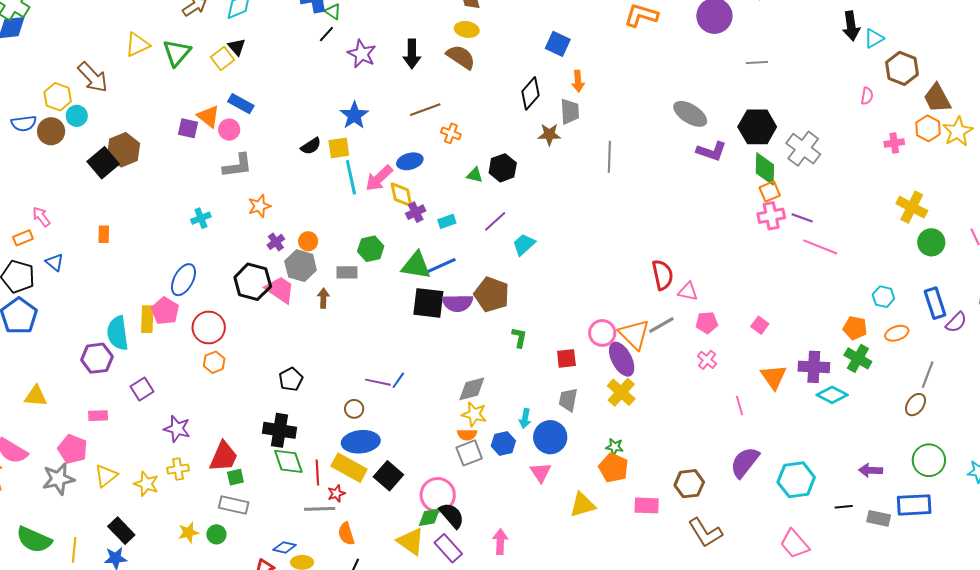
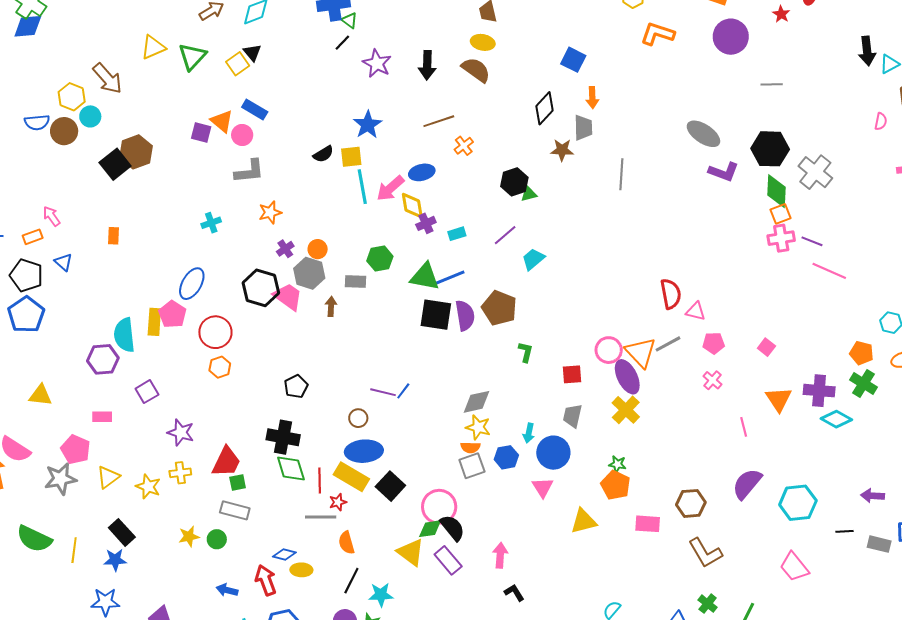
orange cross: (451, 133) -> (464, 146), turned 30
green triangle: (475, 175) -> (529, 194), moved, turned -30
purple semicircle: (458, 303) -> (465, 315), turned -100

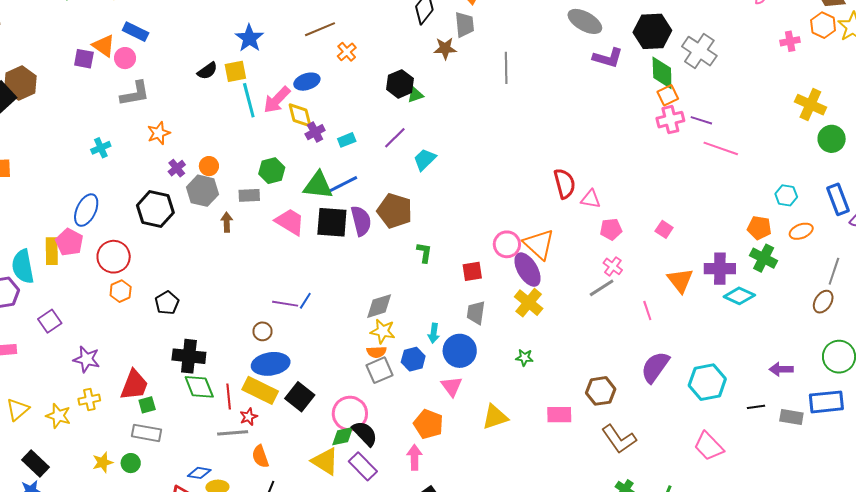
pink trapezoid: (288, 297) -> (290, 222), moved
gray line: (668, 344) -> (602, 288), moved
black pentagon: (296, 386) -> (167, 303), moved
orange pentagon: (616, 485) -> (428, 424), moved

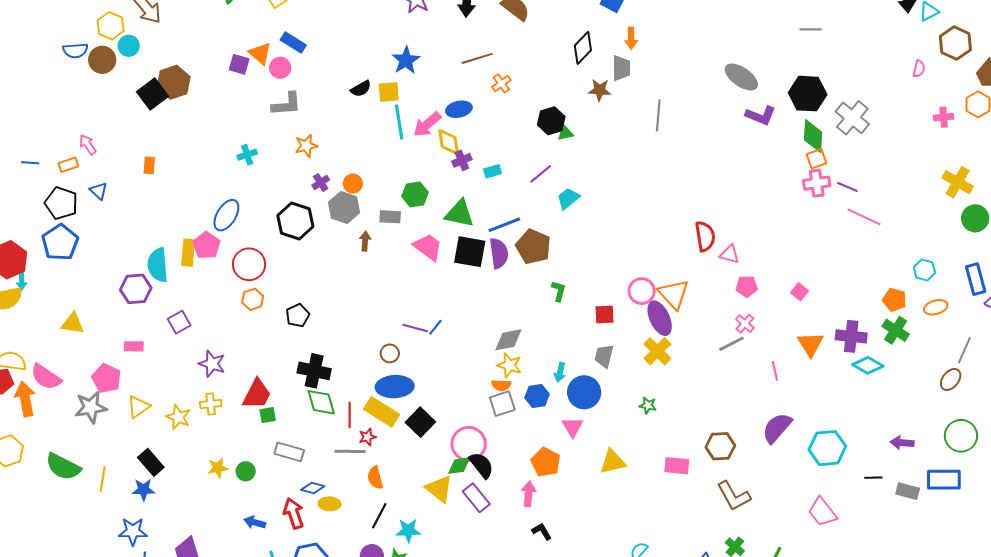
blue line: (342, 185) -> (504, 225), moved
gray rectangle: (146, 433) -> (289, 452), moved

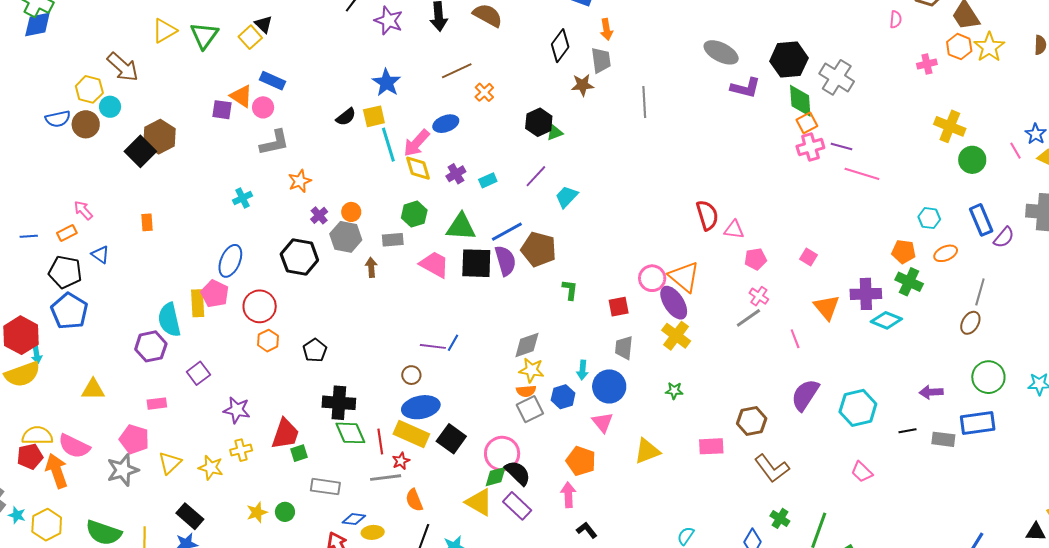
yellow diamond: (449, 142) -> (418, 168), moved
pink trapezoid: (822, 512) -> (862, 472), size x0.7

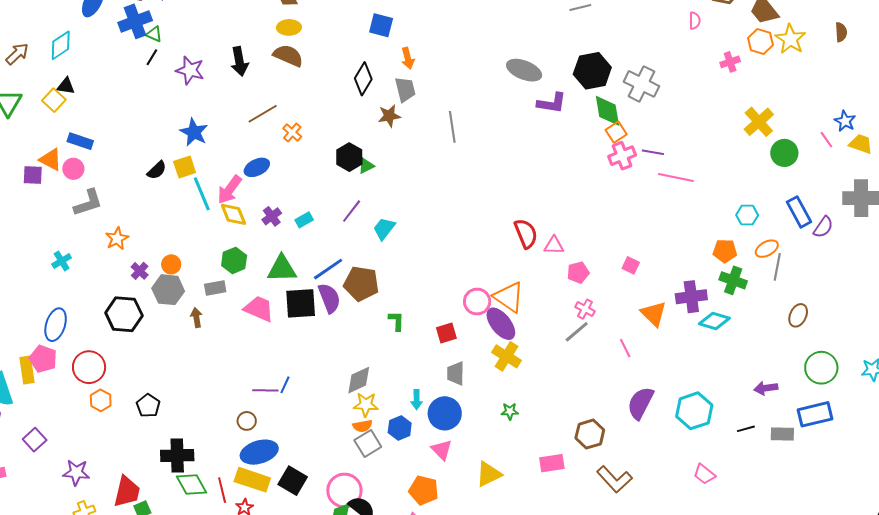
black triangle: (263, 24) -> (66, 86), turned -30
yellow cross: (950, 126) -> (759, 122), turned 32
gray line: (980, 292) -> (777, 267), moved

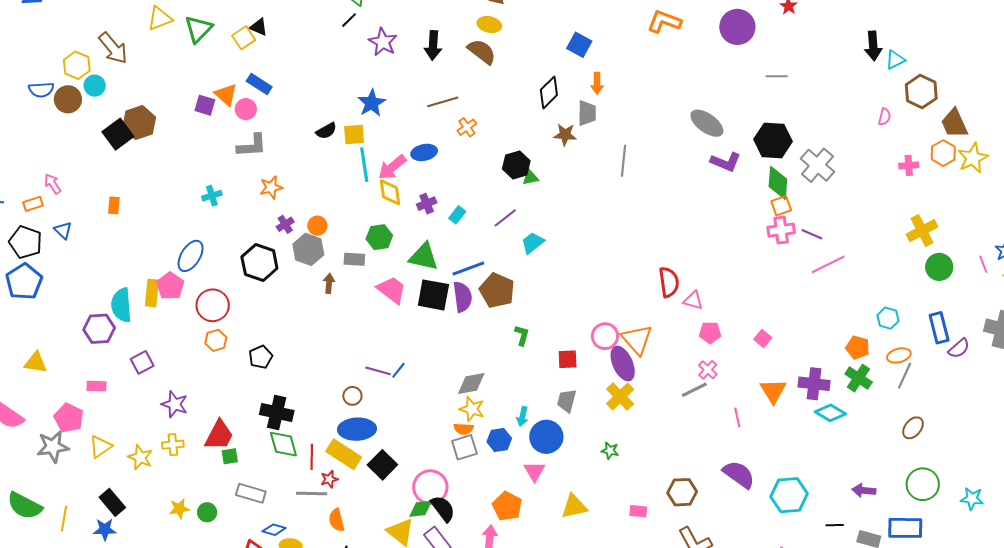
pink line: (676, 178) -> (828, 264), turned -52
cyan rectangle: (304, 220) -> (457, 215), turned -36
purple semicircle: (641, 403) -> (739, 474), turned 84
pink rectangle: (552, 463) -> (638, 511), size x0.7

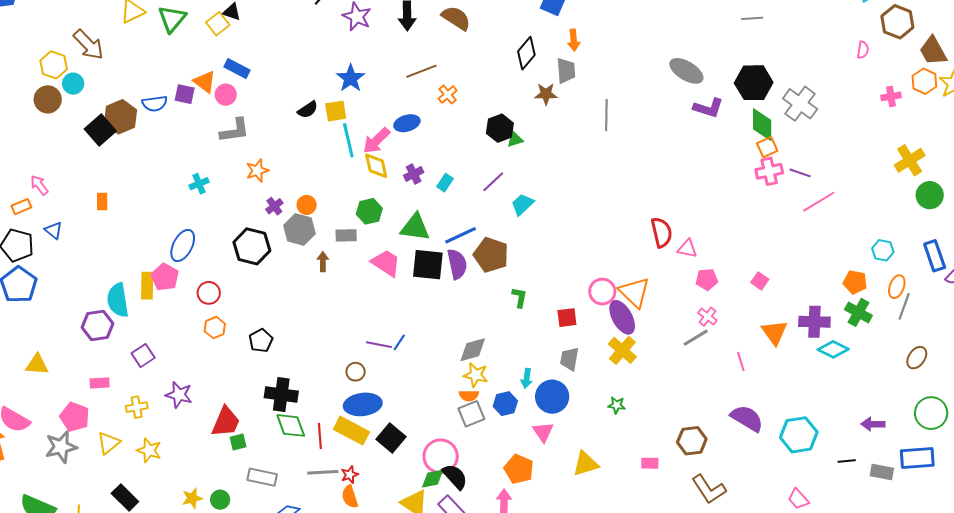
blue semicircle: (41, 90) -> (155, 104), moved
red circle: (213, 305) -> (209, 293), size x0.7
orange ellipse: (899, 355) -> (897, 287), turned -50
yellow cross: (173, 445) -> (137, 407), moved
red star: (329, 479) -> (350, 475), moved

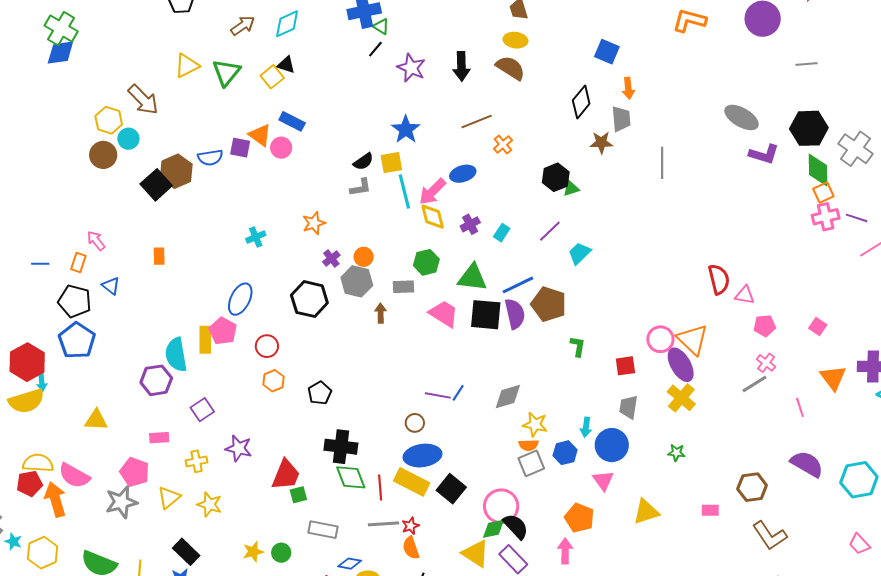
gray L-shape: (235, 131) -> (361, 187), moved, size x0.7
orange rectangle: (21, 207) -> (78, 262), turned -48
gray diamond: (473, 350) -> (508, 396), moved

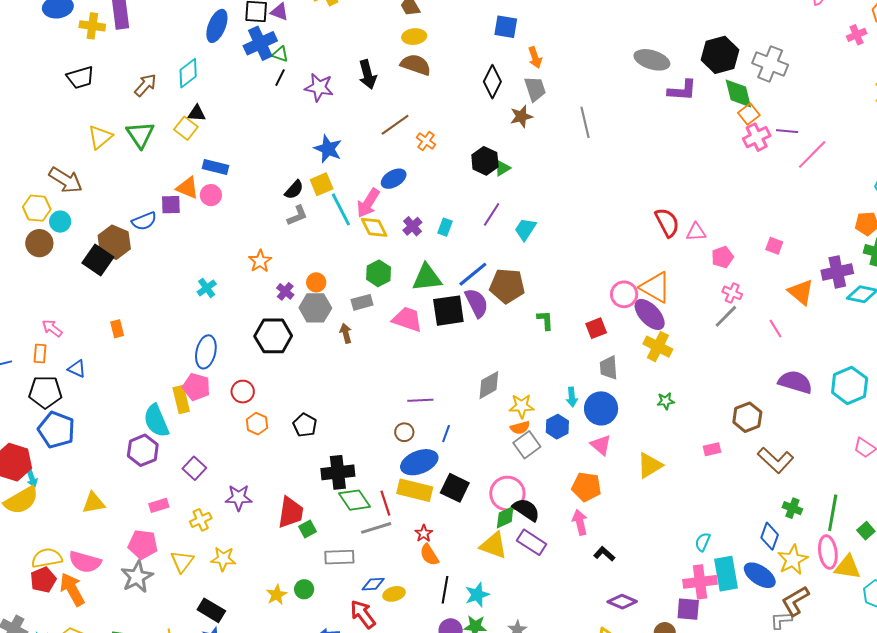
blue line: (458, 393) -> (446, 434), moved
gray line: (384, 524) -> (376, 528), moved

